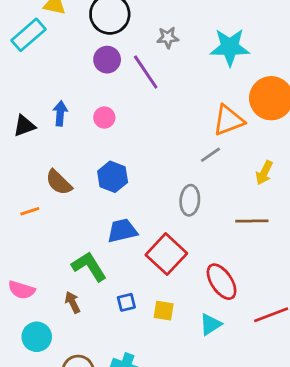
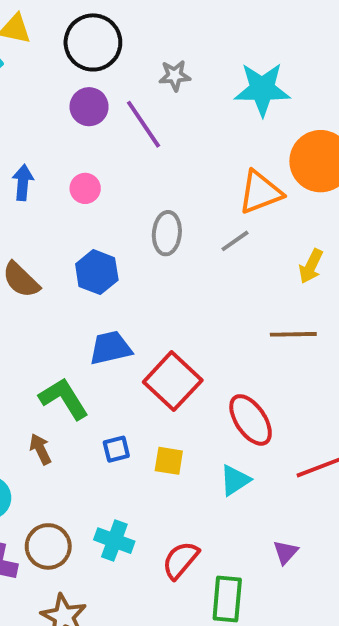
gray ellipse: (190, 200) -> (167, 233), moved

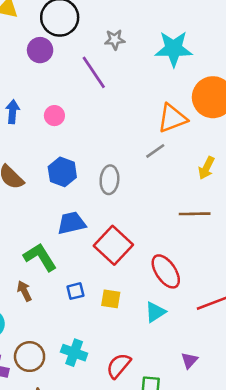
purple circle: (89, 107) -> (40, 50), moved
gray ellipse: (167, 233) -> (109, 180), moved

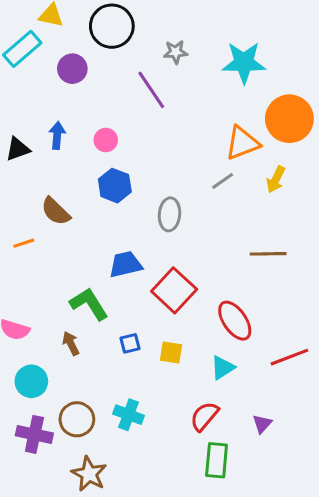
purple circle: (40, 50) -> (72, 69), moved
yellow arrow: (206, 168) -> (276, 179), moved
blue hexagon: (62, 172) -> (115, 186), moved
red semicircle: (119, 366) -> (204, 416), moved

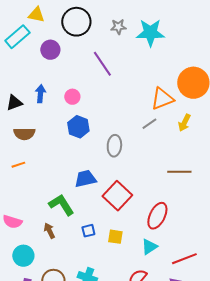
gray star: (176, 52) -> (118, 27), moved
cyan star: (244, 63) -> (150, 33), moved
brown semicircle: (56, 211) -> (24, 134), moved, turned -45
red ellipse: (235, 321) -> (157, 216), turned 60
red line: (289, 357) -> (184, 259), moved

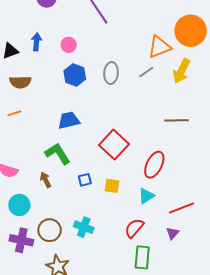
yellow arrow: (184, 123) -> (182, 71), size x1.4
gray ellipse: (114, 146) -> (111, 73), moved
blue trapezoid: (85, 179) -> (69, 120), moved

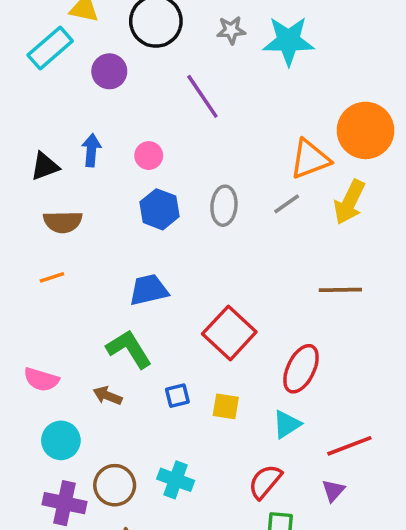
brown arrow: (46, 180) -> (108, 396), turned -42

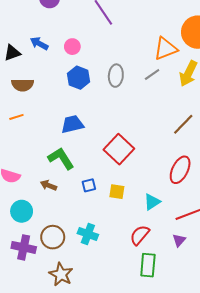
blue arrow: (91, 150) -> (39, 43), turned -66
brown line: (340, 290) -> (183, 124), turned -45
red ellipse: (301, 369) -> (180, 170), moved

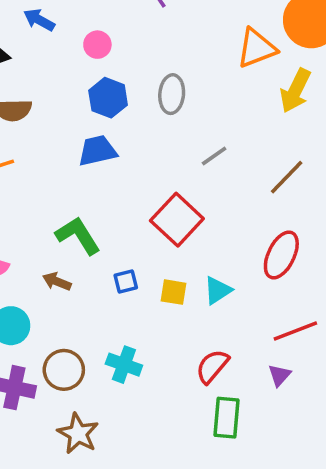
blue arrow: (39, 43) -> (39, 20), moved
gray line: (152, 75) -> (214, 156), moved
blue trapezoid: (72, 124) -> (97, 151), moved
cyan triangle: (152, 202) -> (218, 290), moved

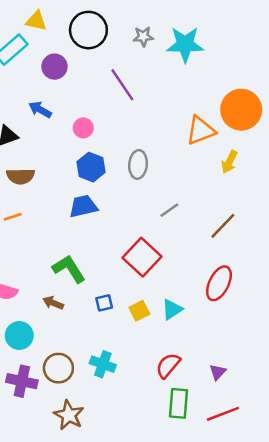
yellow arrow: (295, 91) -> (229, 162), size x0.7
yellow square: (173, 292) -> (139, 311), turned -36
red line: (295, 331) -> (223, 414), moved

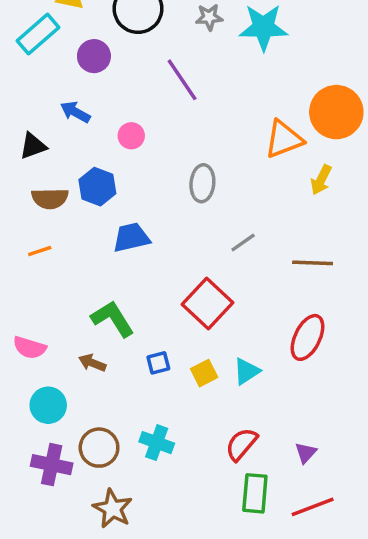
blue hexagon: (91, 167) -> (97, 187), moved
brown line: (223, 226) -> (313, 263), turned 48

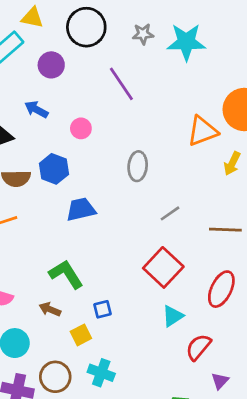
red square: (208, 304) -> (163, 267), moved
yellow square: (204, 373) -> (81, 335), moved
red semicircle: (241, 444) -> (198, 347), moved

